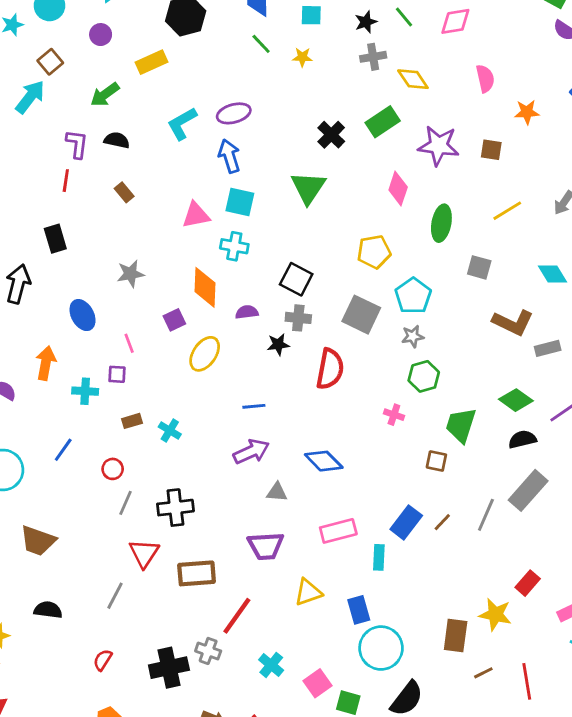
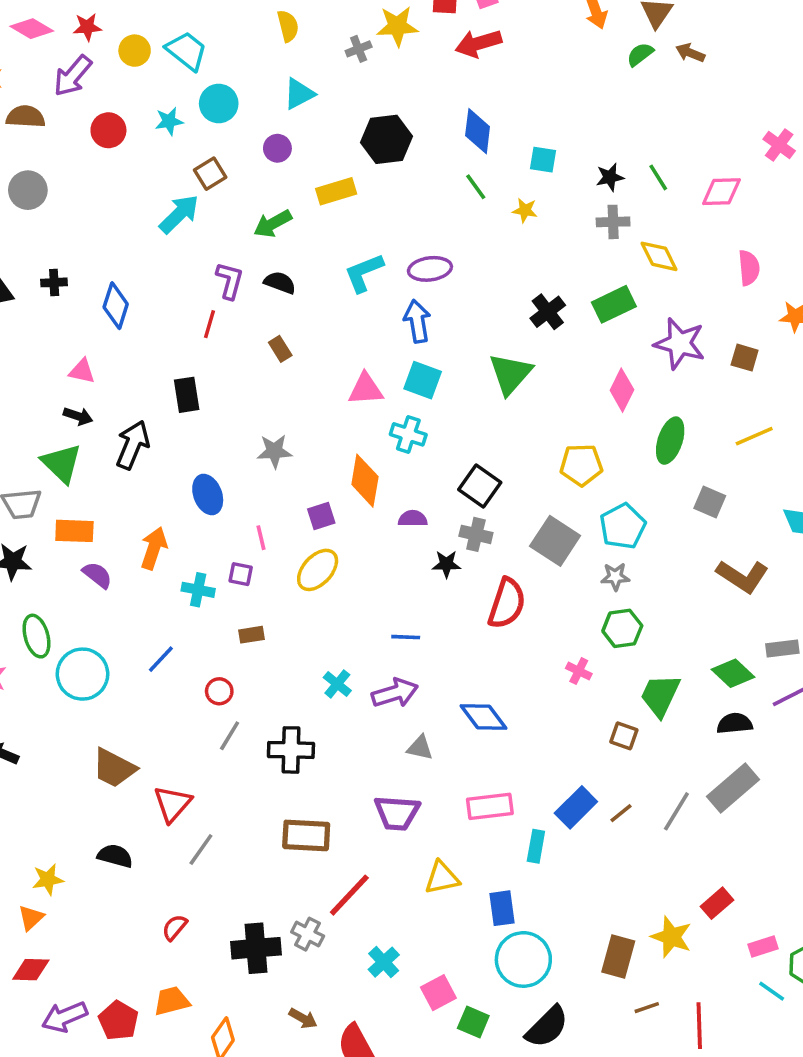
gray rectangle: (548, 348) -> (782, 648), moved
yellow ellipse: (205, 354) -> (318, 570), moved
cyan cross: (170, 430) -> (337, 684), moved
red triangle: (144, 553) -> (173, 804), moved

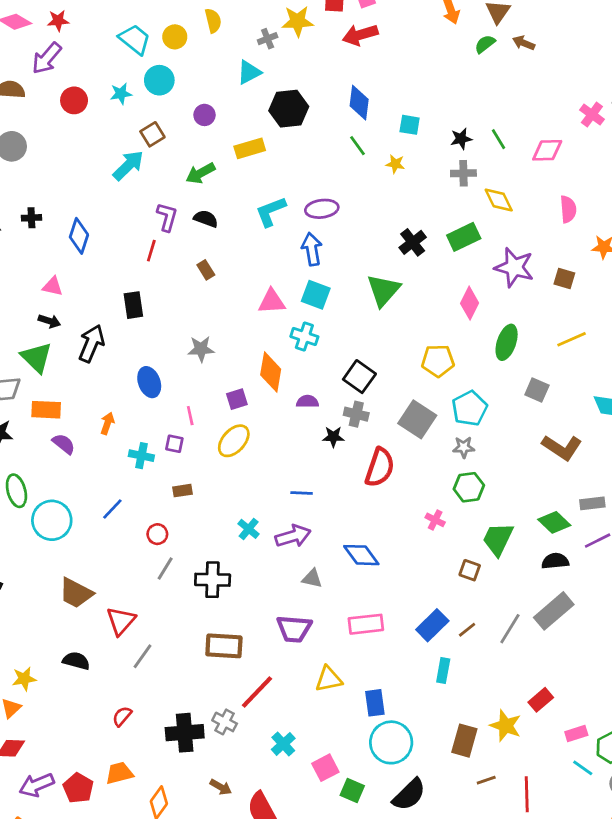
yellow circle: (135, 51) -> (175, 37), moved
cyan triangle: (299, 94) -> (249, 72), moved
orange arrow: (154, 548) -> (107, 423), size x0.7
cyan rectangle: (536, 846) -> (443, 671), moved

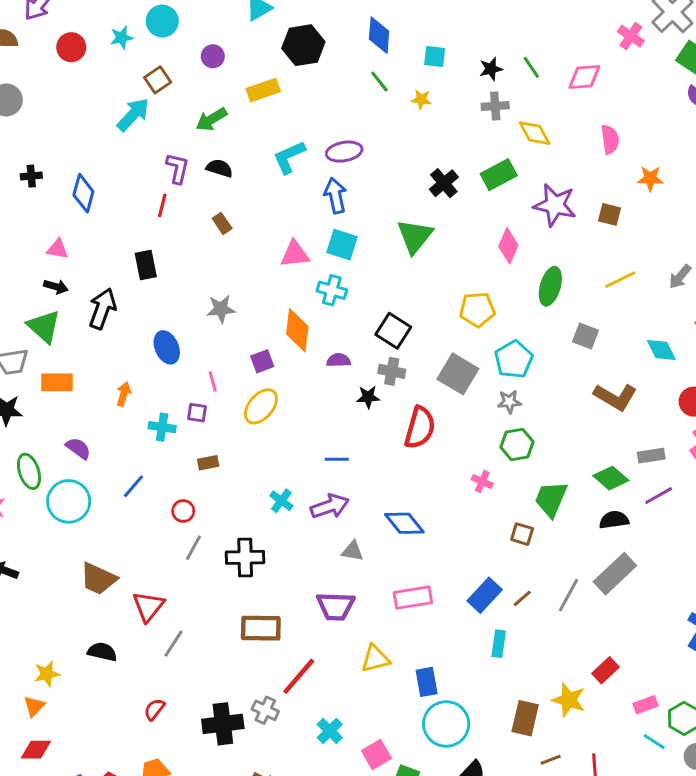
purple semicircle: (64, 444) -> (78, 448), moved

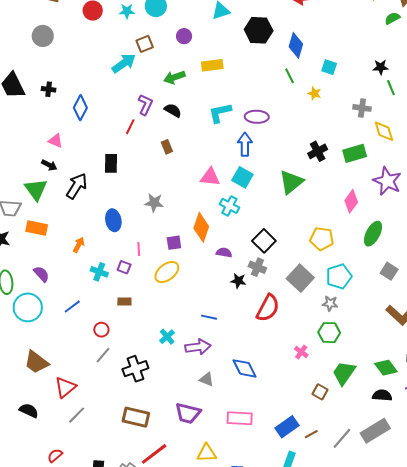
black hexagon: (303, 45) -> (259, 30), moved
black star: (491, 69) -> (381, 67), moved
black cross: (245, 557) -> (135, 369), turned -30

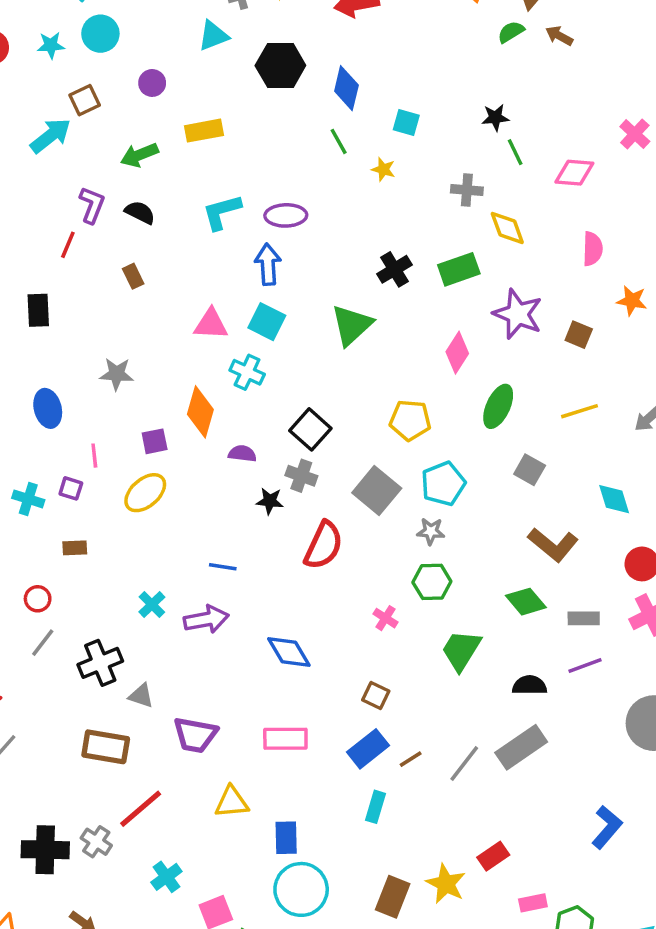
green diamond: (386, 368) -> (526, 602), moved
gray triangle: (207, 379) -> (141, 696), moved
brown square: (320, 392) -> (376, 696), moved

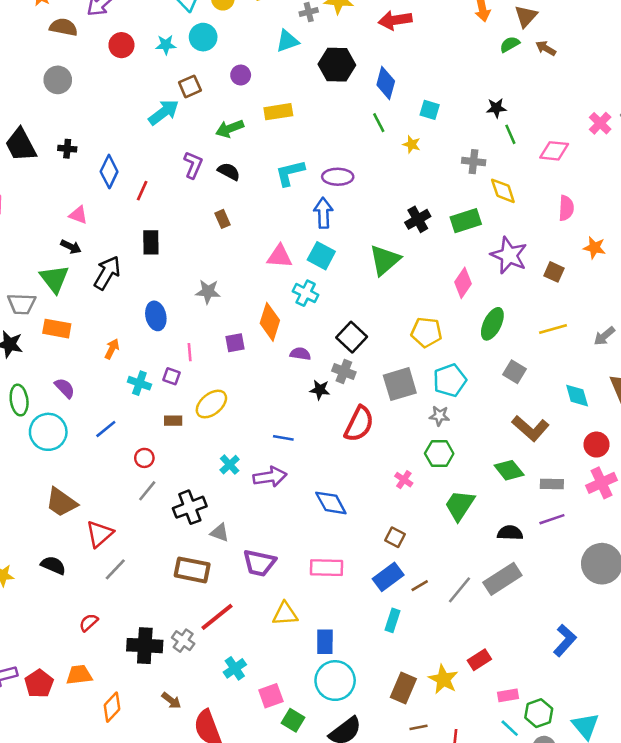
red line: (68, 245) -> (142, 191), moved
gray square: (377, 490) -> (400, 384), turned 32
yellow ellipse: (145, 493) -> (211, 404), moved

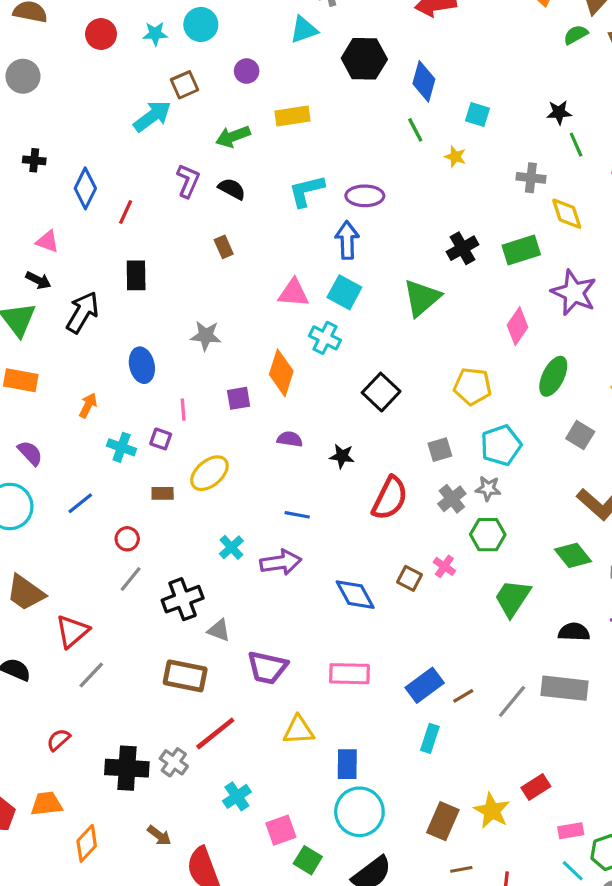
purple semicircle: (300, 354) -> (290, 439), moved
gray cross: (344, 372) -> (452, 499), moved, turned 30
gray square: (400, 384) -> (440, 450), size x0.6
brown square: (395, 537) -> (410, 578), moved
gray rectangle: (502, 579) -> (564, 688), turned 39

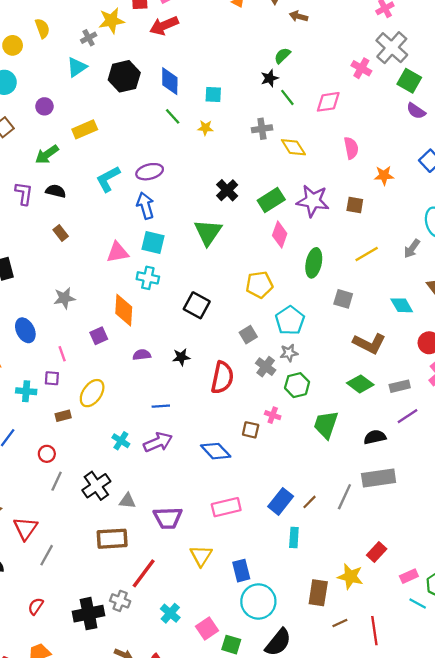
green semicircle: (576, 35) -> (282, 56), moved
green rectangle: (521, 250) -> (271, 200), moved
yellow triangle: (299, 730) -> (201, 556), turned -40

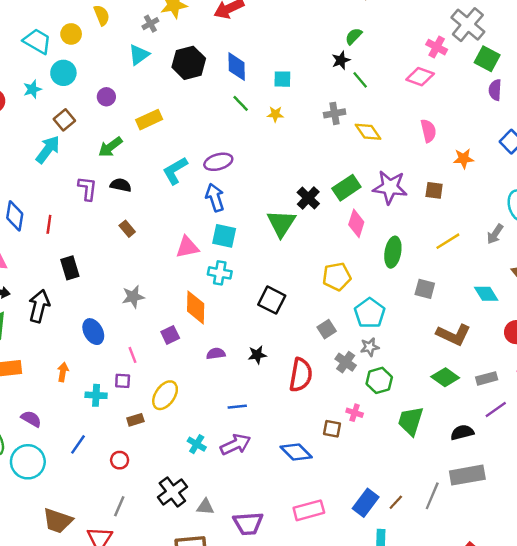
pink diamond: (328, 102) -> (420, 77), moved, turned 30
purple semicircle: (416, 111) -> (495, 90), turned 60
black cross: (227, 190) -> (308, 198), moved
gray line: (57, 481) -> (119, 506), moved

